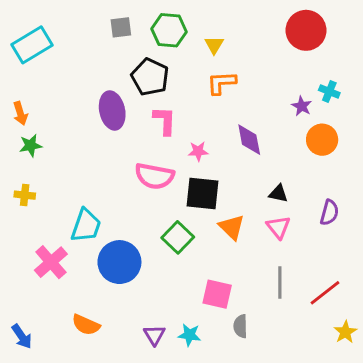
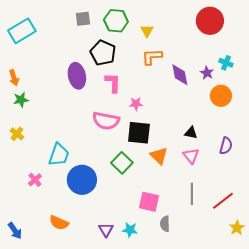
purple diamond: (249, 140) -> (180, 75), moved
yellow cross: (25, 195) -> (17, 134), turned 32
pink cross: (51, 262) -> (35, 180), size x0.6

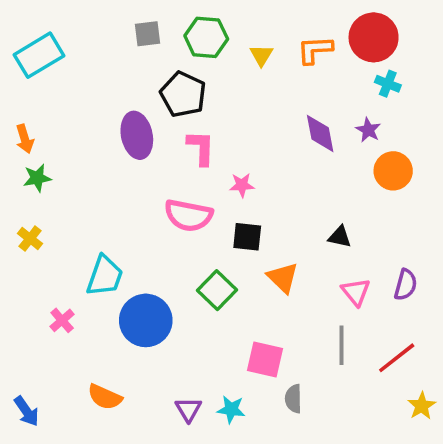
orange L-shape: (152, 57) -> (315, 50), moved
cyan cross: (226, 63) -> (388, 84), moved
black square: (139, 133) -> (247, 237), size x0.7
purple semicircle: (226, 146) -> (406, 285), moved
pink triangle: (191, 156) -> (356, 292), moved

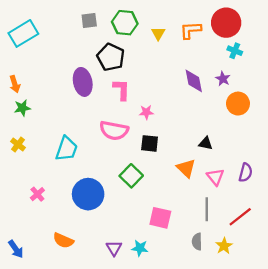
cyan trapezoid: (105, 276) -> (67, 149), moved
orange triangle: (283, 278) -> (186, 168), moved
gray semicircle: (293, 399) -> (197, 242), moved
yellow star: (422, 406) -> (224, 246), moved

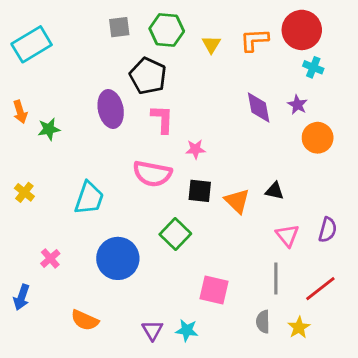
green star: (22, 108) -> (49, 129), moved
orange triangle: (186, 168) -> (237, 201), moved
blue arrow: (16, 249) -> (22, 297), moved, turned 54

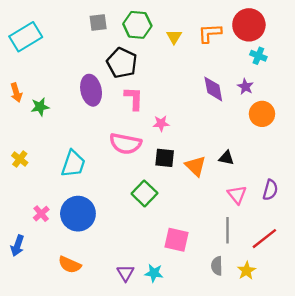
blue circle: (118, 258) -> (78, 214), moved

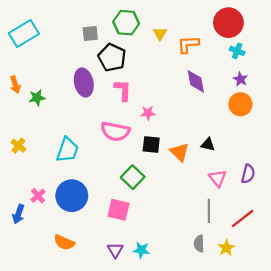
gray square: (98, 22) -> (90, 34), moved
orange L-shape: (210, 33) -> (188, 44), moved
purple star: (245, 87) -> (240, 79), moved
pink square: (177, 240) -> (119, 210), moved
blue arrow: (17, 246) -> (18, 214), moved

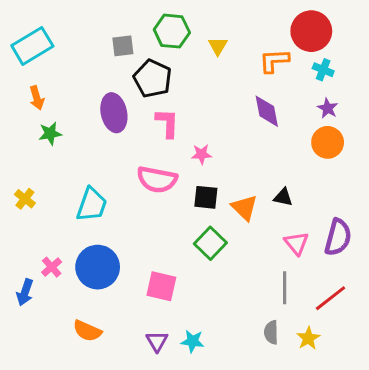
orange L-shape: (188, 44) -> (274, 61), moved
orange arrow: (15, 85) -> (37, 98), moved
purple semicircle: (248, 174) -> (338, 237), size x1.4
green square: (133, 177) -> (210, 243), moved

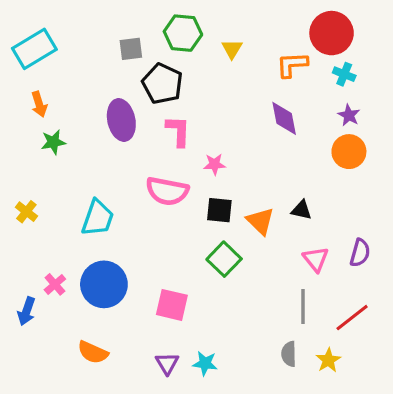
purple semicircle: (338, 237) -> (360, 253), size x0.7

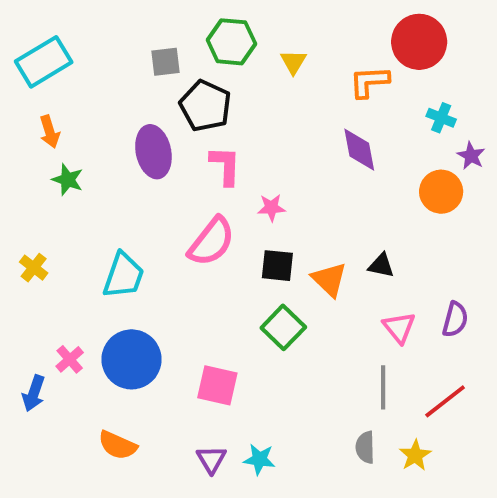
cyan cross: (344, 74) -> (441, 118), moved
purple star: (349, 115) -> (471, 156), moved
green star: (53, 142) -> (68, 180), turned 30
pink semicircle: (167, 191) -> (211, 242), turned -63

